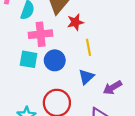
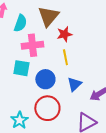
yellow line: (88, 47) -> (65, 57), moved
blue circle: (55, 60) -> (45, 79), moved

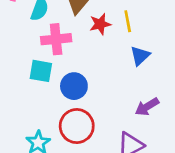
yellow line: (65, 57) -> (128, 21), moved
blue triangle: (74, 84) -> (140, 56), moved

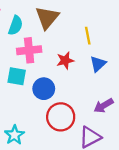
red star: (100, 24) -> (65, 60), moved
red circle: (77, 126) -> (61, 117), moved

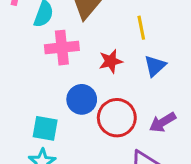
cyan square: (17, 76) -> (45, 128), moved
red circle: (61, 117) -> (117, 118), moved

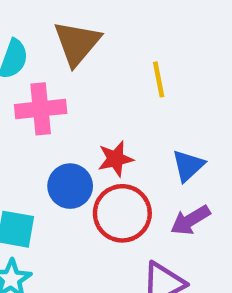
red star: (111, 61) -> (116, 159), moved
blue triangle: (155, 66) -> (188, 166), moved

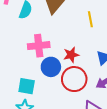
pink cross: (41, 109) -> (39, 46), moved

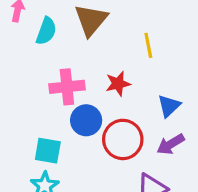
red star: (71, 55) -> (118, 84), moved

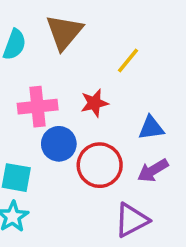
yellow line: (148, 45) -> (128, 60), turned 50
blue triangle: (169, 106) -> (151, 128), turned 35

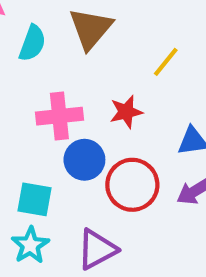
purple triangle: (132, 220) -> (97, 249), moved

